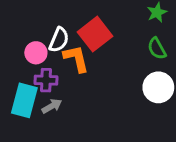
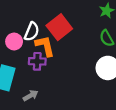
purple cross: (46, 80) -> (37, 61), moved
gray arrow: (52, 106) -> (31, 96), moved

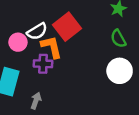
white semicircle: (32, 32) -> (37, 31), turned 36
gray arrow: (31, 96) -> (36, 101), turned -40

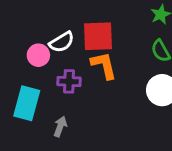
red square: (67, 27) -> (98, 36), turned 36
orange L-shape: (51, 47) -> (104, 65), moved

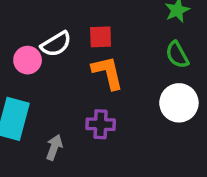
red square: (98, 36) -> (101, 37), size x0.6
purple cross: (69, 81) -> (101, 124), moved

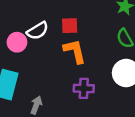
purple cross: (101, 124) -> (84, 88), moved

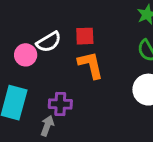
purple cross: (84, 88) -> (60, 104), moved

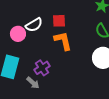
purple cross: (60, 104) -> (42, 68), turned -35
gray arrow: (47, 126) -> (33, 83), turned 112

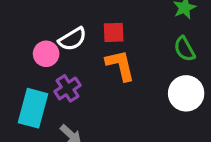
purple cross: (42, 68) -> (68, 88), moved

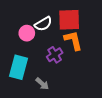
red square: (114, 32) -> (69, 20), size x1.6
purple cross: (68, 88) -> (55, 55), moved

